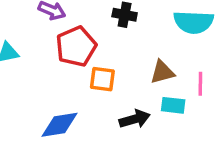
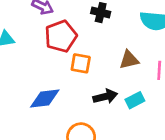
cyan rectangle: (173, 105) -> (135, 100), moved, turned -36

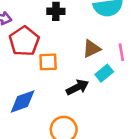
cyan rectangle: (135, 100) -> (104, 73), moved

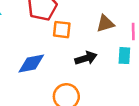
cyan rectangle: (104, 73) -> (124, 56), moved, turned -56

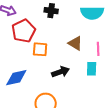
brown triangle: (105, 24) -> (75, 43), turned 49

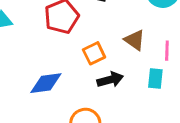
orange square: (40, 49) -> (94, 53), moved, turned -35

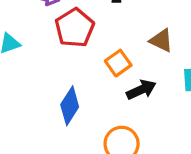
blue diamond: (46, 83) -> (70, 106), turned -40

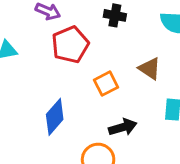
black arrow: (141, 90) -> (123, 127), moved

